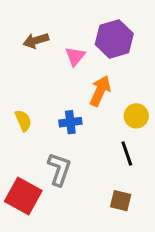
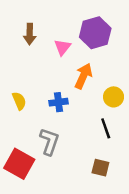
brown arrow: (36, 41) -> (30, 34), turned -72

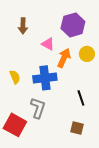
pink triangle: (62, 47) -> (48, 44), moved, turned -40
yellow circle: (114, 97) -> (87, 54), moved
blue cross: (59, 102) -> (45, 78), size x1.6

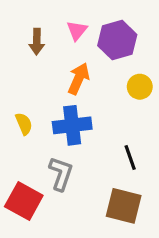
pink triangle: (48, 44) -> (77, 30), moved, turned 40
orange arrow: (64, 58) -> (79, 79), moved
brown square: (77, 128) -> (124, 206), size x1.6

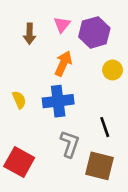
gray L-shape: (61, 174) -> (70, 144), moved

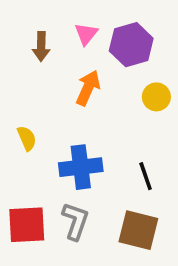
blue cross: (58, 101) -> (81, 167), moved
gray L-shape: (70, 144) -> (75, 221), moved
red square: (19, 162) -> (27, 225), turned -32

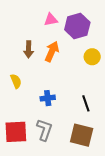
pink triangle: (86, 34) -> (51, 20), turned 40
brown arrow: (41, 46) -> (29, 49), moved
blue cross: (81, 167) -> (48, 98), size x0.6

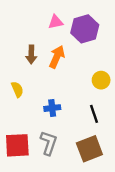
yellow circle: (92, 57) -> (101, 80), moved
brown square: (82, 135) -> (89, 149), turned -35

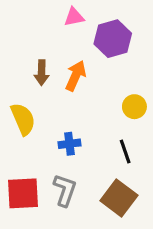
pink triangle: (56, 22) -> (74, 17), moved
yellow semicircle: (17, 89) -> (23, 119), size x1.5
brown square: (89, 149) -> (119, 198), turned -32

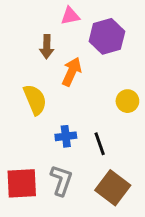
brown arrow: (42, 73) -> (47, 47), moved
yellow semicircle: (23, 119) -> (35, 100), moved
black line: (125, 152) -> (100, 144), moved

